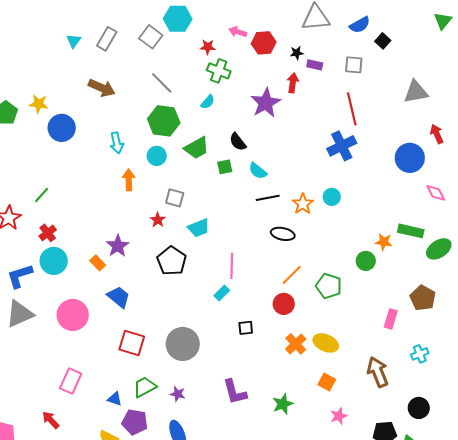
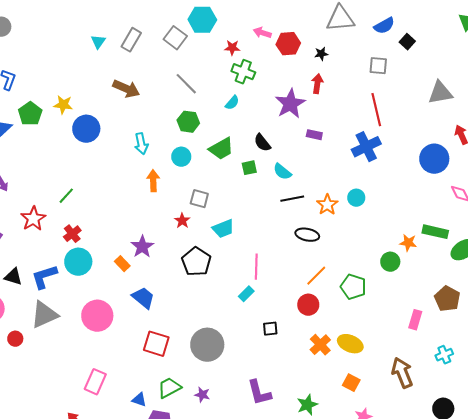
purple rectangle: (315, 65) -> (314, 135), moved
green hexagon: (164, 121) -> (188, 122), size x0.7

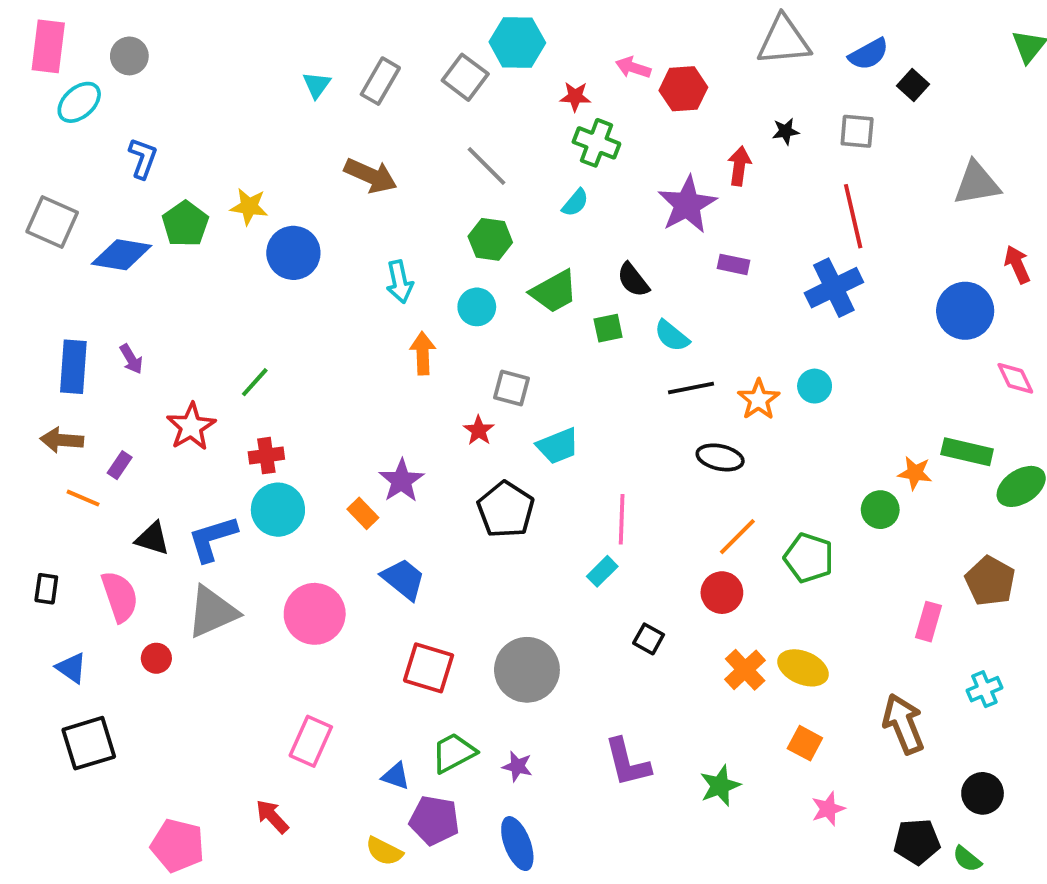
black star: (321, 54) -> (786, 131), moved
red cross: (72, 234) -> (266, 456), turned 30
black square: (270, 329) -> (649, 639), turned 35

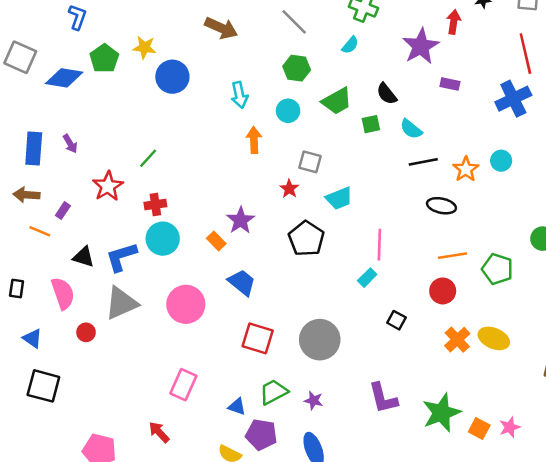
orange line: (737, 537) -> (452, 256), turned 36
black square: (89, 743) -> (43, 386), turned 32
orange square: (805, 743) -> (479, 428), moved
green star: (720, 786) -> (441, 413), size x1.5

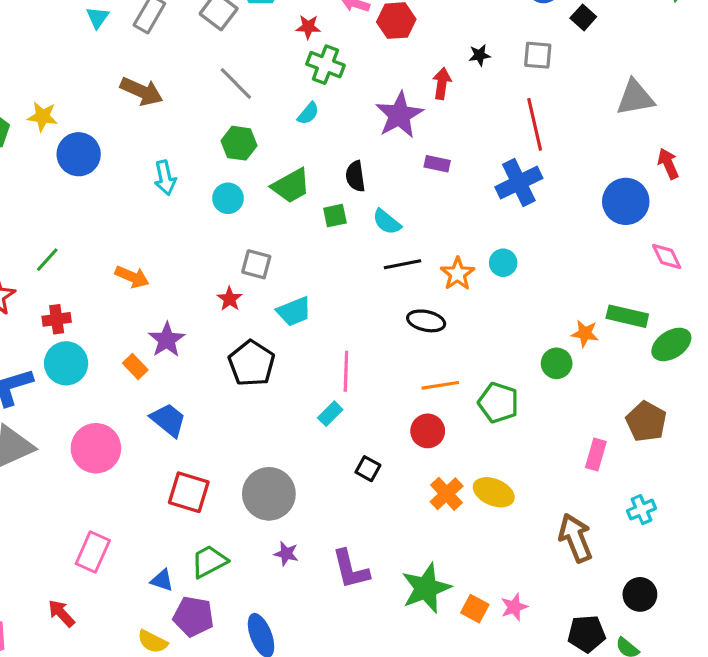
black semicircle: (387, 94) -> (355, 176), turned 30
orange arrow: (254, 140) -> (132, 277), moved, turned 115
purple star: (314, 400) -> (286, 554), moved

